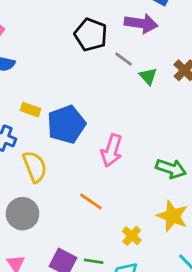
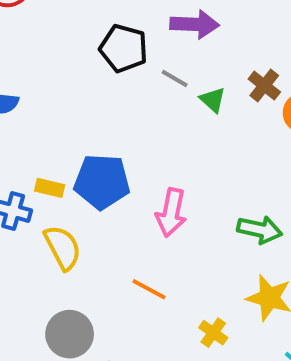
yellow rectangle: (31, 110) -> (50, 188), moved
blue pentagon: (66, 124) -> (102, 182), turned 30
gray circle: (22, 214) -> (70, 334), moved

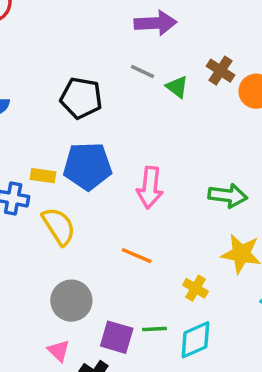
black pentagon: (124, 48) -> (81, 98), moved

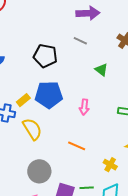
green triangle: (177, 87) -> (101, 70), moved
yellow rectangle: (43, 176) -> (23, 100), turned -48
pink arrow: (150, 188) -> (84, 107), size x0.7

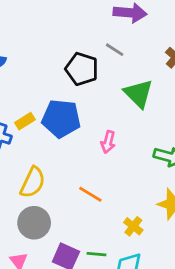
black pentagon: (45, 56) -> (82, 69), moved
green triangle: (101, 70) -> (138, 93), size x1.6
yellow semicircle: (32, 129) -> (33, 182), moved, turned 50

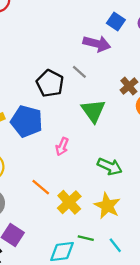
yellow cross: (133, 226) -> (69, 202), moved, size x1.5
green line: (97, 254) -> (86, 238), moved

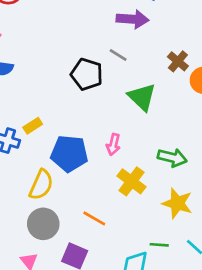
blue pentagon: (27, 121) -> (69, 154), moved
orange line: (41, 187) -> (94, 218), moved
yellow cross: (69, 202) -> (132, 181), moved

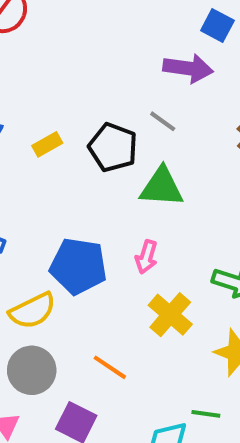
green triangle: (142, 97) -> (162, 187), moved, turned -44
yellow rectangle: (33, 126) -> (47, 144), moved
yellow semicircle: (41, 185) -> (33, 311), turned 36

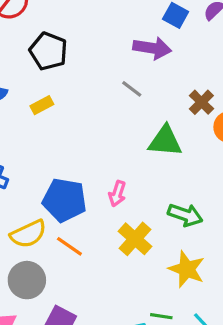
black pentagon: (113, 147) -> (48, 51), moved
green triangle: (162, 187) -> (165, 141), moved
orange line: (110, 367) -> (69, 246), moved

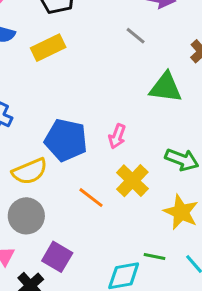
yellow rectangle: (42, 105) -> (48, 48), size x1.5
orange line: (69, 246) -> (91, 198), moved

